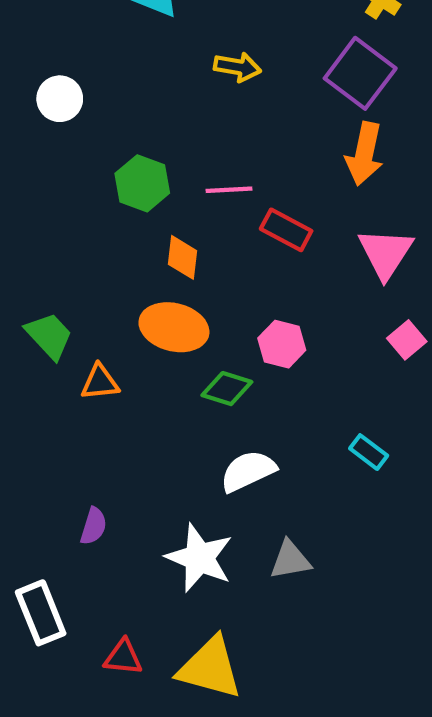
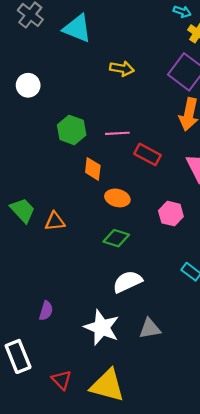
orange ellipse: (174, 327) -> (117, 198), moved, size x0.7
pink hexagon: (282, 344) -> (171, 214), moved
orange triangle: (100, 382) -> (55, 221), moved
red triangle: (123, 657) -> (62, 380), turned 40

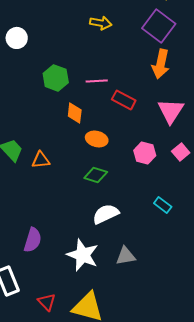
purple semicircle: (46, 311) -> (33, 240), size x1.4

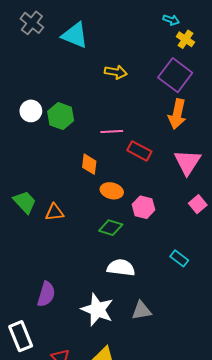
white circle: (17, 38) -> (31, 111), moved
green hexagon: (56, 78) -> (61, 116), moved
pink hexagon: (145, 153) -> (143, 207), moved
white semicircle: (106, 214) -> (121, 268), turned 32

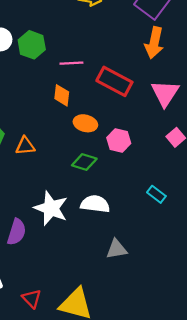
pink line: (112, 131) -> (71, 63), moved
red rectangle: (139, 151) -> (114, 81), size x1.4
white star: (97, 310) -> (51, 208), moved

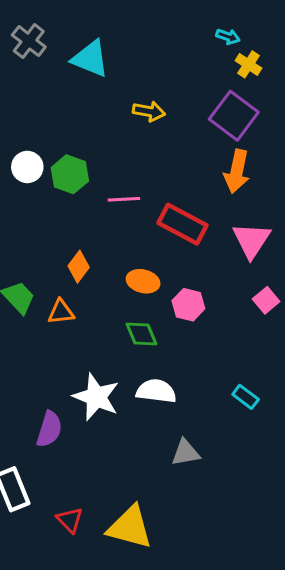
orange diamond: (62, 95) -> (79, 267), moved, turned 30
green diamond: (84, 162) -> (142, 334), turned 50
cyan rectangle: (156, 194) -> (246, 397), moved

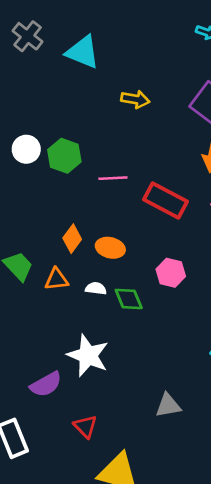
orange ellipse: (143, 281) -> (110, 248), moved
white semicircle: (156, 391) -> (96, 288), moved, size x0.6
purple semicircle: (49, 429) -> (46, 384), turned 44
red triangle: (70, 520) -> (85, 426), moved

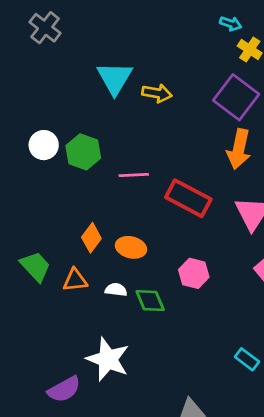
cyan triangle: (83, 52) -> (115, 78), moved, turned 39

